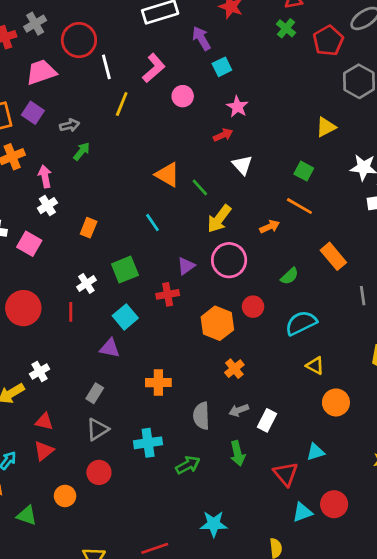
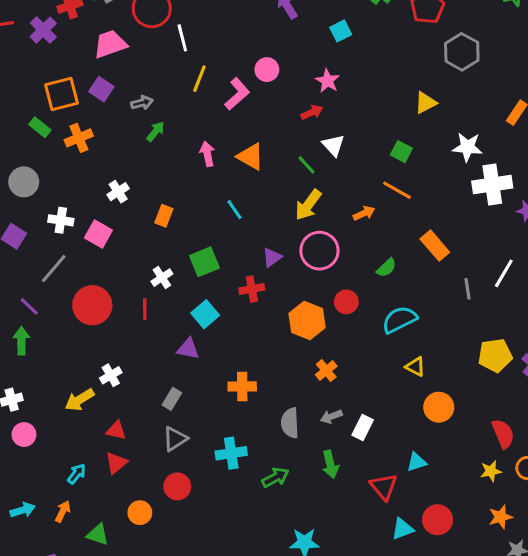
cyan square: (222, 67) -> (341, 31), moved
pink L-shape: (154, 68) -> (237, 94), moved
pink arrow: (45, 176) -> (207, 154), moved
green line: (200, 187) -> (306, 165), moved

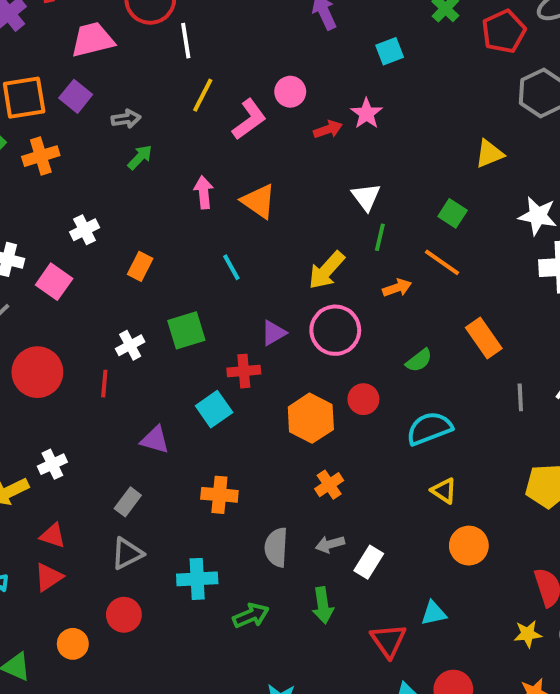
red arrow: (312, 112) -> (328, 129), moved
green line: (306, 165) -> (380, 237), moved, turned 50
cyan square: (205, 314) -> (214, 409), moved

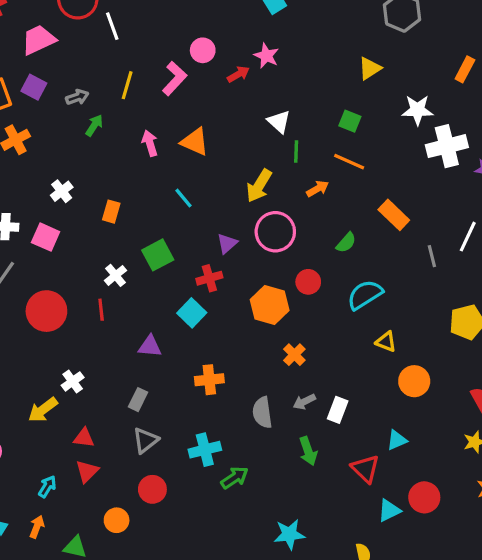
yellow line: (203, 95) -> (127, 85), moved
green arrow: (251, 615) -> (235, 478), moved

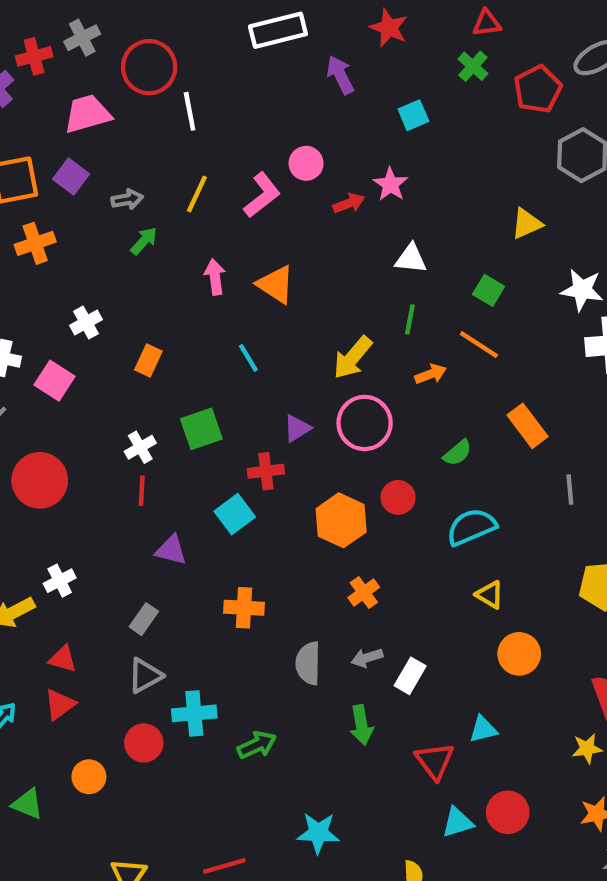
white triangle: (279, 122) -> (411, 259), moved, turned -45
red line: (101, 310) -> (142, 491), moved
cyan cross: (205, 450) -> (194, 713), moved

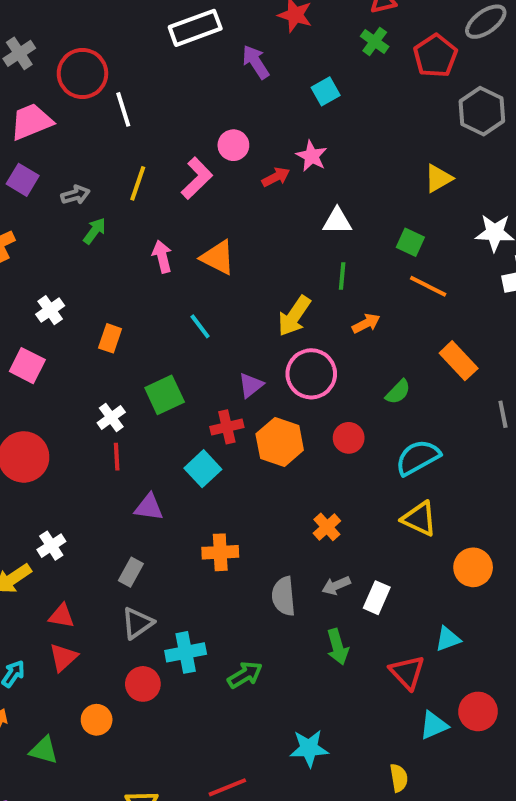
orange line: (479, 345) -> (428, 286), moved
orange hexagon: (341, 520) -> (280, 442), moved
yellow triangle: (490, 595) -> (419, 519), moved, size x1.4

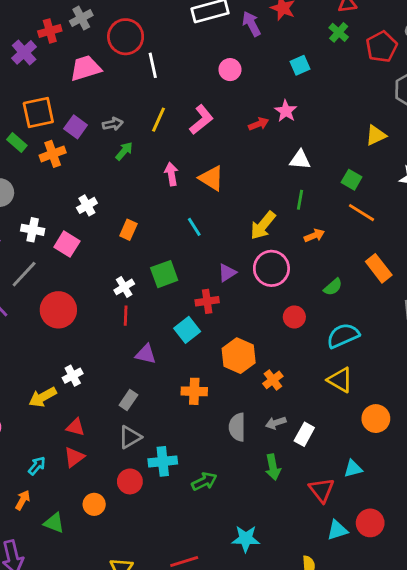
purple arrow: (256, 62) -> (251, 24), moved
pink circle: (233, 145) -> (230, 70), moved
purple square: (23, 180) -> (76, 127), moved
orange hexagon: (280, 442) -> (239, 356), moved

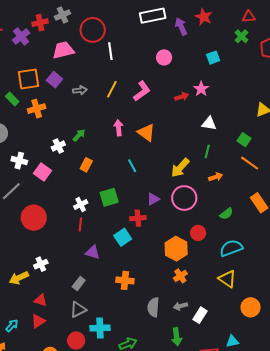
purple square: (76, 127) -> (54, 80), moved
green arrow: (124, 151) -> (79, 135), moved
orange hexagon: (239, 356) -> (176, 249), moved

